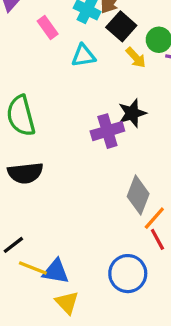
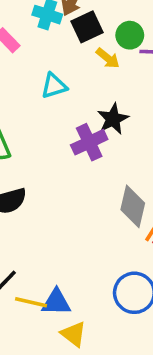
black square: (121, 26) -> (87, 27), turned 32
cyan triangle: (83, 56) -> (54, 86), moved

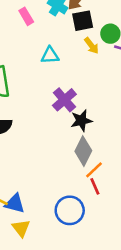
black star: (113, 119) -> (81, 121), moved
purple cross: (89, 142) -> (64, 100), turned -30

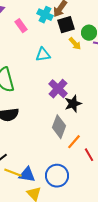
gray diamond: (83, 151) -> (59, 127), moved
orange line: (94, 170) -> (74, 142), moved
blue circle: (70, 210) -> (57, 176), moved

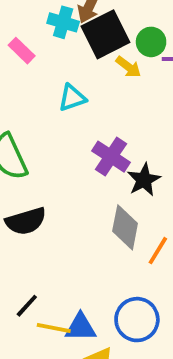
black square: (66, 25) -> (106, 34), size x1.4

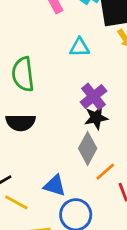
black star: (144, 180) -> (96, 118), moved
blue triangle: (81, 327) -> (55, 185), moved

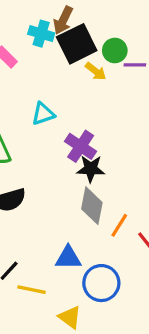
cyan triangle: (79, 47) -> (43, 114), moved
black star: (96, 118) -> (91, 169), turned 30

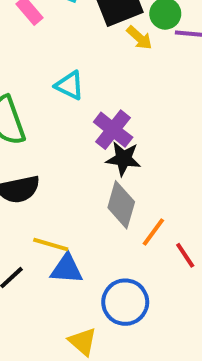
cyan triangle: (43, 114) -> (69, 85), turned 40
blue triangle: (68, 258) -> (67, 269), moved
yellow line: (32, 290) -> (51, 244), moved

